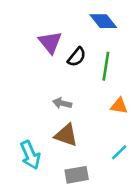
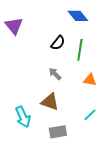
purple triangle: (50, 42) -> (14, 26), moved
gray arrow: (62, 103) -> (55, 74), moved, turned 32

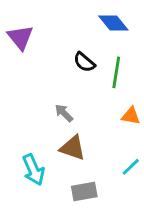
black semicircle: (58, 43) -> (84, 62), turned 91
gray arrow: (55, 74) -> (64, 113), moved

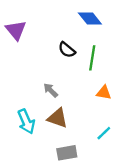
cyan arrow: (33, 170) -> (26, 122), moved

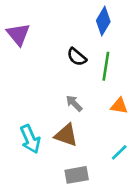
blue diamond: (90, 19) -> (103, 21), turned 70
gray arrow: (51, 90) -> (74, 103), moved

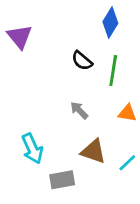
brown triangle: (66, 135) -> (93, 151), moved
gray rectangle: (77, 175) -> (62, 180), moved

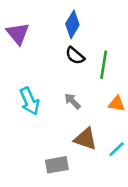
blue diamond: (110, 22) -> (72, 24), moved
cyan arrow: (32, 149) -> (30, 101), moved

